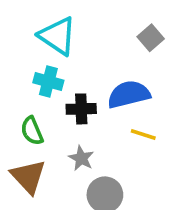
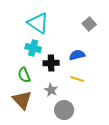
blue semicircle: (129, 94) -> (77, 55), size x0.7
yellow line: (143, 134) -> (77, 79), moved

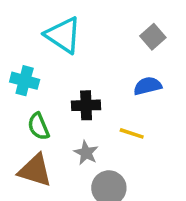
cyan cross: (33, 48) -> (25, 81), moved
blue semicircle: (77, 55) -> (148, 86), moved
brown triangle: (22, 100) -> (35, 170), turned -30

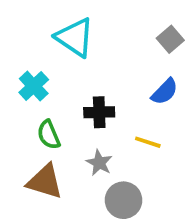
cyan cross: (25, 81) -> (34, 86), turned 32
blue semicircle: (148, 86) -> (165, 92), turned 148

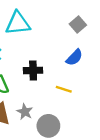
cyan triangle: (75, 37) -> (18, 23), turned -40
gray star: (99, 163) -> (25, 112), moved

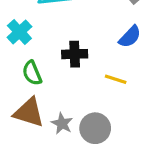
gray star: (25, 112) -> (62, 123), moved

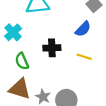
blue semicircle: (130, 37) -> (83, 29), moved
yellow line: (116, 79) -> (84, 57), moved

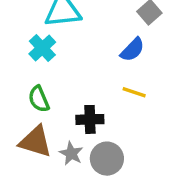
cyan cross: (13, 32) -> (42, 48), moved
black cross: (52, 48) -> (90, 119), moved

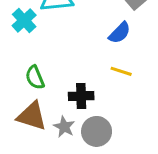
cyan cross: (42, 48) -> (24, 20), moved

